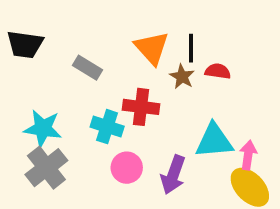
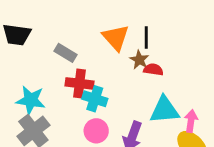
red semicircle: (218, 71) -> (153, 70), moved
red cross: (141, 107) -> (79, 83), moved
cyan cross: (107, 127) -> (95, 99), moved

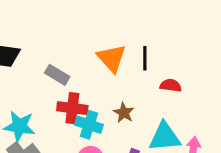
brown star: (139, 60) -> (124, 113), moved
red semicircle: (153, 70) -> (171, 85), moved

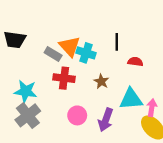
orange triangle: (112, 58) -> (70, 46), moved
cyan cross: (89, 125) -> (86, 53), moved

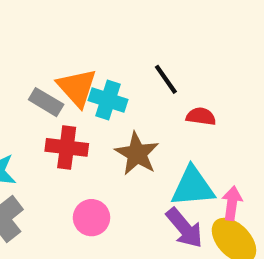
black line: (117, 42) -> (166, 79), turned -35
brown star: (101, 81) -> (137, 154), size x1.5
purple arrow: (106, 120) -> (184, 228), moved, turned -60

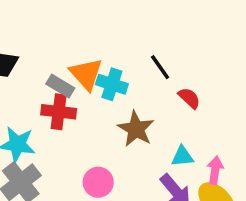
red semicircle: (201, 116) -> (189, 98), turned 35
red cross: (67, 147) -> (59, 112), moved
cyan triangle: (193, 187) -> (182, 156), size x0.6

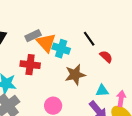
gray rectangle: (60, 86) -> (33, 36), moved, turned -56
brown star: (136, 129) -> (75, 75), turned 30

